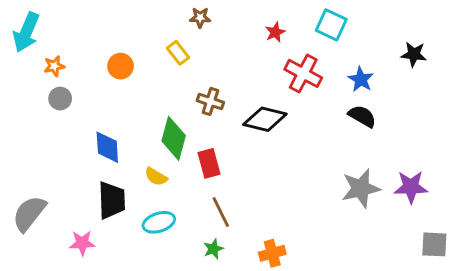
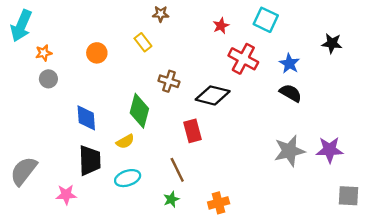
red rectangle: (209, 163) -> (193, 131), moved
yellow semicircle: (156, 177) -> (125, 141), turned -60

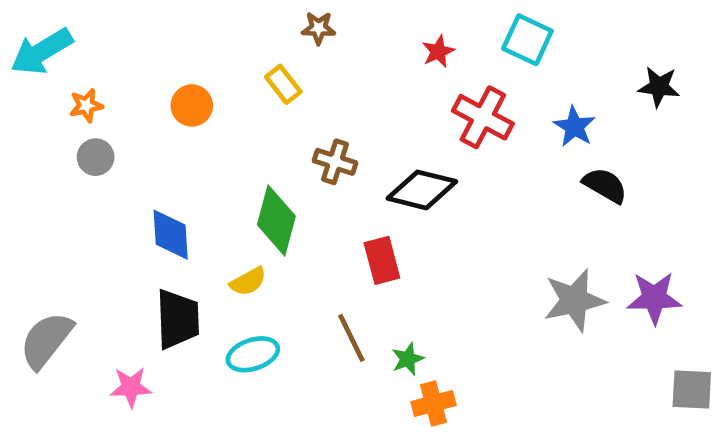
cyan arrow: (21, 26) -> (42, 51), turned 36
black semicircle: (291, 93) -> (605, 185), moved
green star: (171, 199) -> (408, 359), moved

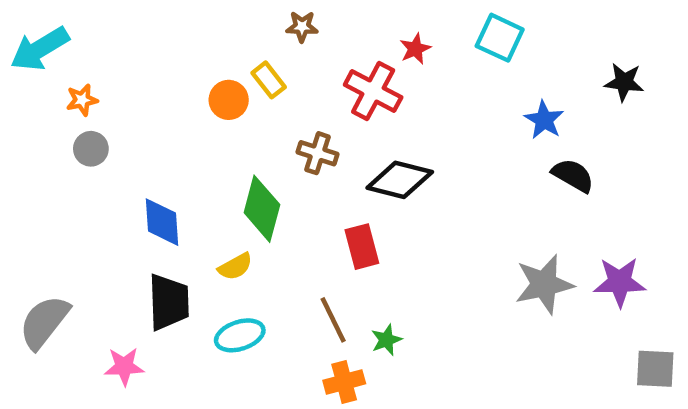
orange circle: (192, 105) -> (229, 100), moved
red cross: (483, 117) -> (373, 91), moved
orange cross: (434, 404) -> (344, 382), moved

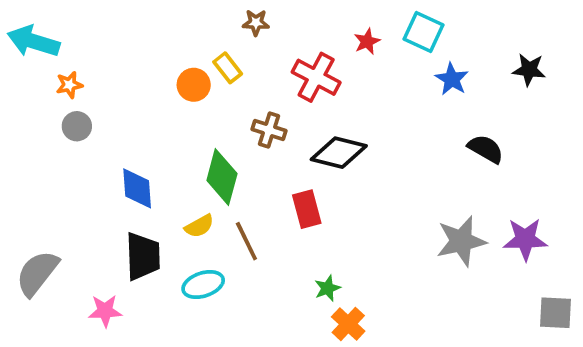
cyan arrow: (40, 49) -> (34, 41), turned 48
red star: (415, 49) -> (367, 41), moved
blue star: (544, 120) -> (452, 79), moved
brown line: (333, 320) -> (246, 241), moved
orange cross: (344, 382) -> (348, 324), moved, turned -32

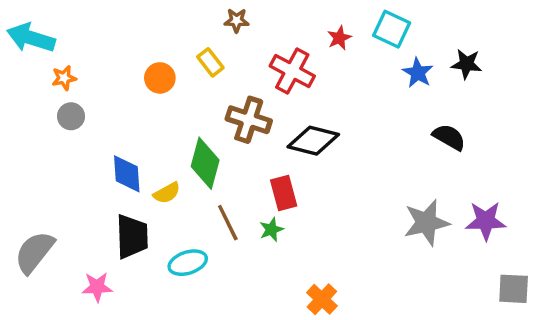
black star: (529, 70) -> (467, 64), moved
orange circle: (194, 85) -> (160, 78), moved
brown cross: (269, 130) -> (249, 120), size x1.4
yellow semicircle: (199, 226) -> (167, 193), moved
green star: (327, 288) -> (271, 230), moved

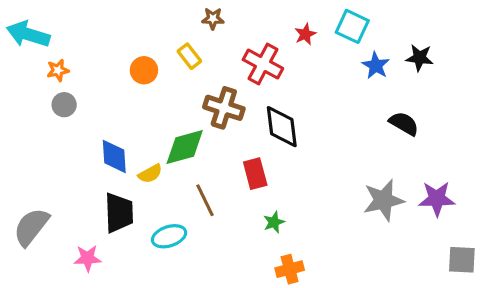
black diamond: (313, 141) -> (282, 127), turned 69
green diamond: (205, 163) -> (185, 147), turned 60
green star: (271, 230) -> (274, 222), moved
orange cross: (322, 299) -> (290, 269), turned 32

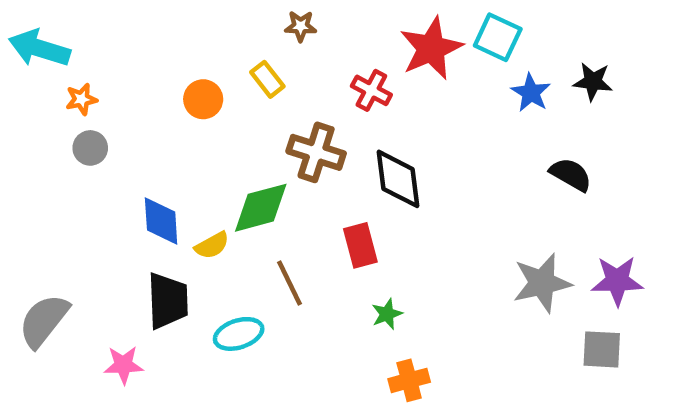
red star: (305, 34) -> (431, 48), size x2.0
red cross: (263, 64) -> (371, 90), size x0.7
gray square: (462, 260) -> (602, 349), moved

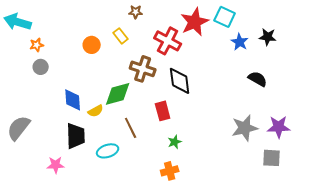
red cross: (371, 90) -> (168, 41), size x1.5
gray semicircle: (44, 321) -> (19, 128), moved
orange cross: (409, 380) -> (170, 171), moved

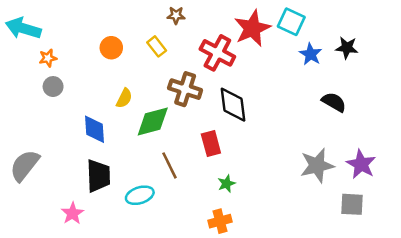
orange circle: (92, 45) -> (111, 48), moved
yellow semicircle: (96, 111) -> (124, 98), moved, turned -35
purple star: (279, 127) -> (361, 164), turned 30
pink star: (56, 165) -> (72, 213), turned -30

